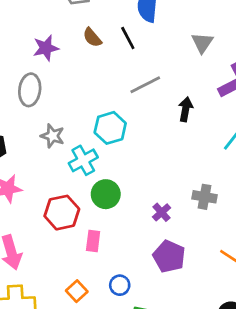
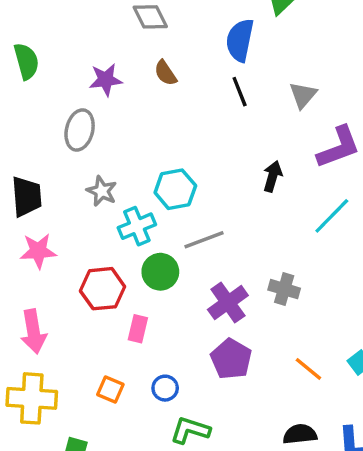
black line: (128, 38) -> (240, 92), moved
gray line: (145, 85) -> (204, 240), moved
purple cross: (162, 212) -> (228, 303), size x1.6
orange square: (77, 291) -> (110, 390), turned -30

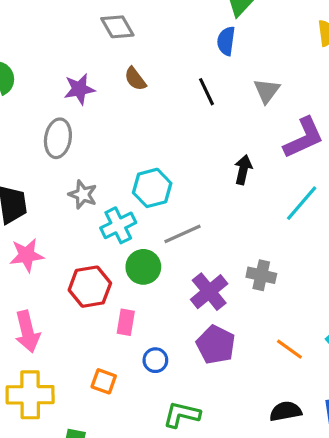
blue semicircle: (240, 40) -> (226, 41), moved, size x0.7
blue circle: (165, 388) -> (155, 360), moved

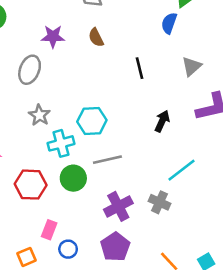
black line: (207, 92) -> (140, 68), moved
cyan line: (302, 203) -> (181, 170), moved
pink rectangle: (126, 322) -> (49, 230), moved
orange square: (104, 381) -> (26, 257), turned 36

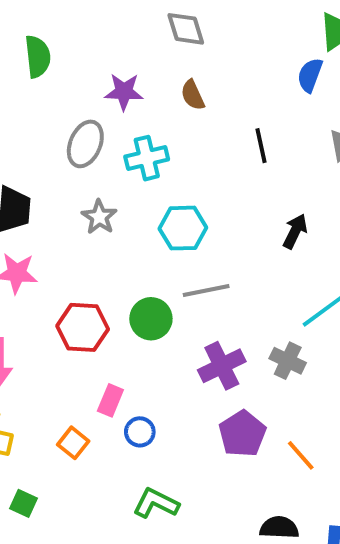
cyan cross: (61, 143) -> (147, 158), moved
purple pentagon: (115, 247) -> (242, 434), moved
orange square: (26, 257) -> (73, 443), turned -30

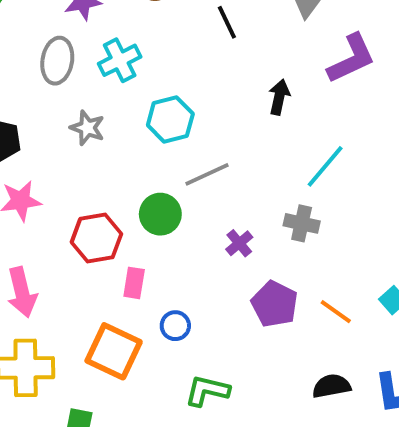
purple cross: (222, 366) -> (239, 243), size x0.6
pink rectangle: (110, 400) -> (134, 283), moved
orange square: (73, 443) -> (114, 351), size x1.8

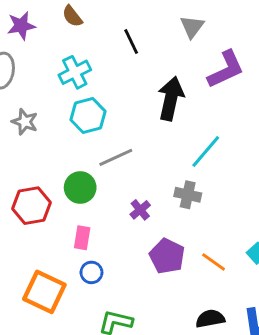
cyan cross: (120, 60) -> (75, 72), moved
black arrow: (279, 97) -> (171, 99), size x1.6
pink rectangle: (134, 283) -> (82, 238), moved

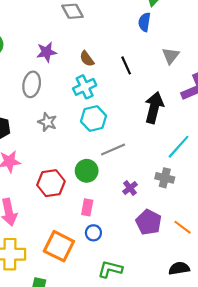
brown semicircle: (72, 16) -> (87, 59), moved

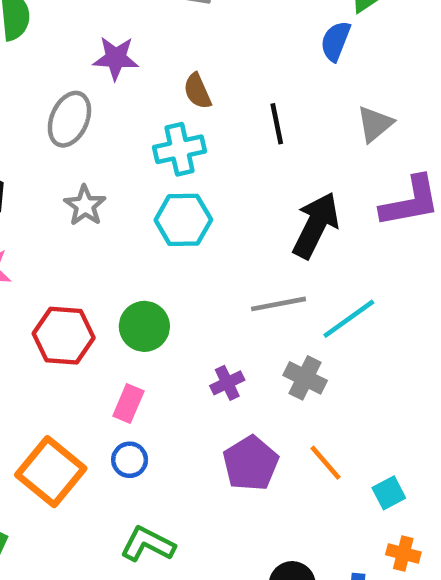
gray line: (113, 149) -> (279, 304), moved
orange line: (182, 227) -> (325, 463), moved

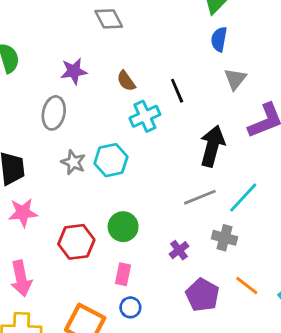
blue semicircle: (336, 41) -> (219, 39), moved
cyan cross: (180, 149) -> (145, 116), moved
cyan hexagon: (183, 220) -> (111, 160), moved

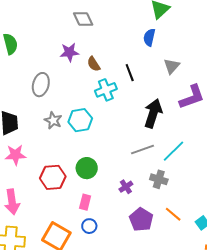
blue semicircle: (219, 39) -> (149, 37), moved
purple star: (74, 71) -> (69, 52), moved

